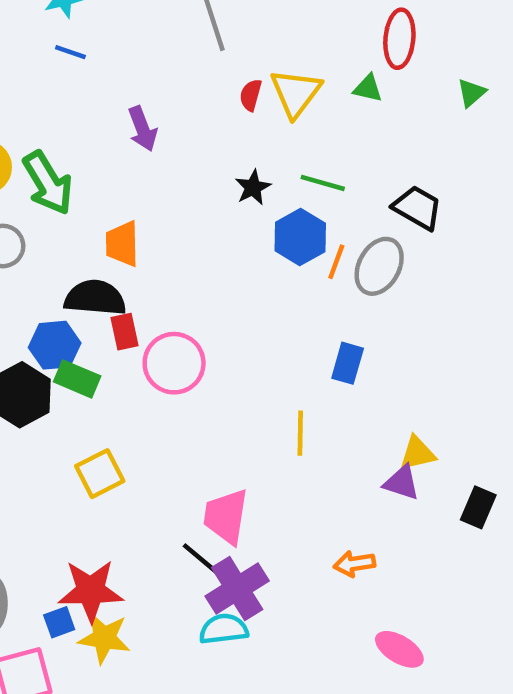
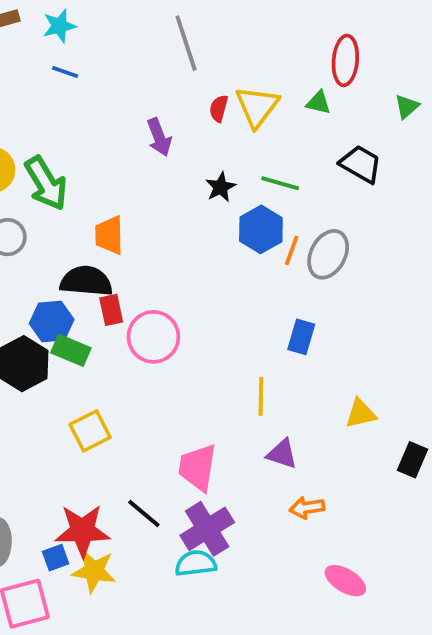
purple arrow: (143, 129) -> (159, 137), moved
black trapezoid: (417, 208) -> (361, 164), moved
purple triangle: (402, 483) -> (282, 454), moved
black line: (201, 559) -> (144, 513), moved

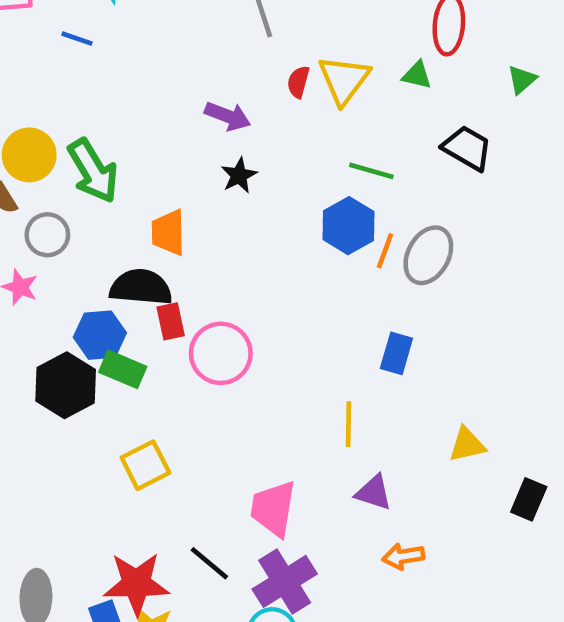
blue line: (65, 72) -> (77, 39), moved
purple arrow: (159, 137) -> (228, 116), turned -48
black star: (221, 187) -> (239, 175), moved

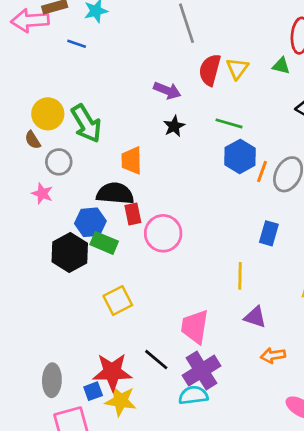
yellow triangle: (344, 80) -> (237, 69), size x0.7
red semicircle: (298, 82) -> (210, 70), size x1.6
green line: (371, 171) -> (229, 123), moved

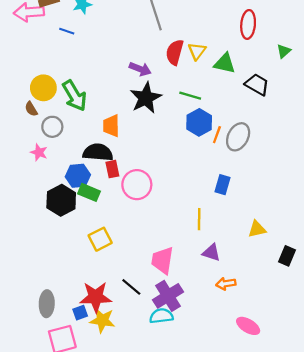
green triangle: (281, 66) -> (225, 63), moved, size x1.5
black star: (174, 126) -> (146, 98), size x1.8

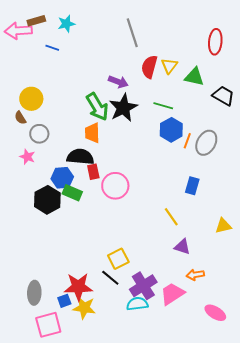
green arrow: (75, 96) -> (97, 107), moved
yellow line: (199, 219) -> (171, 217), turned -36
yellow square: (100, 239) -> (118, 259), moved
pink trapezoid: (162, 260) -> (172, 294), moved, turned 48

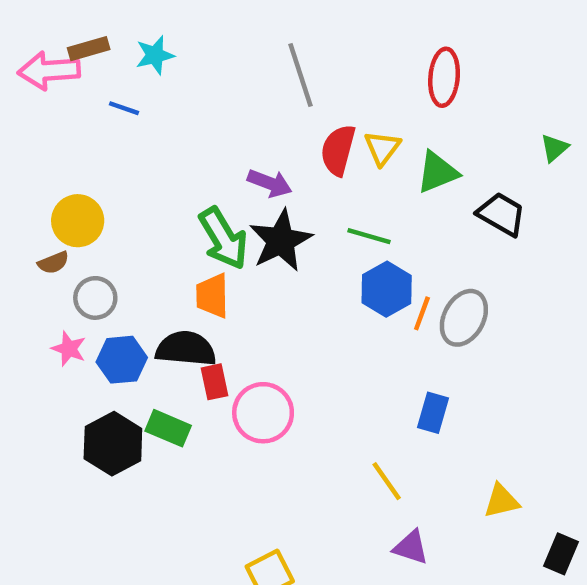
red ellipse: (215, 42) -> (444, 77), moved
green triangle: (194, 77) -> (437, 172), turned -35
brown semicircle: (20, 118) -> (53, 263), turned -80
blue hexagon: (62, 178) -> (122, 360), moved

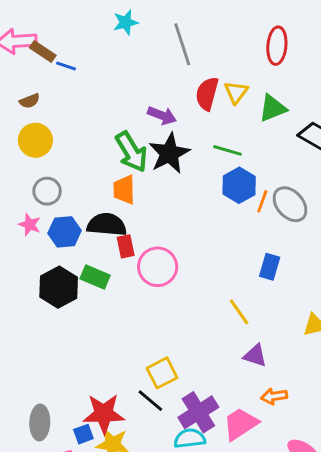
brown rectangle: (89, 49) -> (43, 51), moved, turned 50
cyan star: (155, 55) -> (126, 22), moved
brown semicircle: (53, 263) -> (30, 101), moved
gray ellipse: (464, 318) -> (290, 204), turned -69

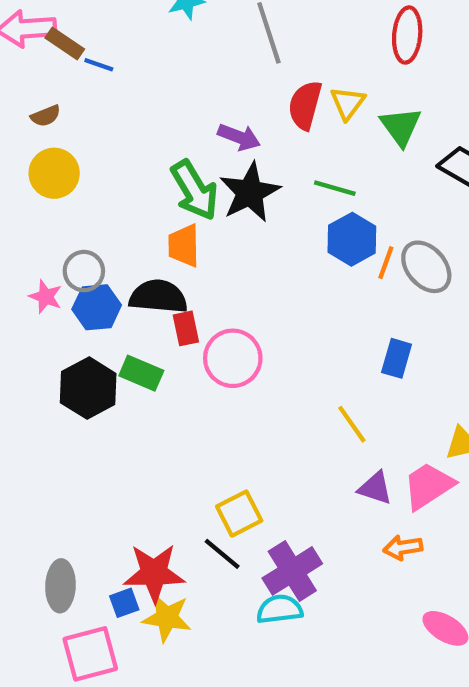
green triangle: (273, 108) -> (401, 126), turned -44
gray circle: (47, 191) -> (84, 271), moved
pink trapezoid: (241, 424) -> (428, 486), moved

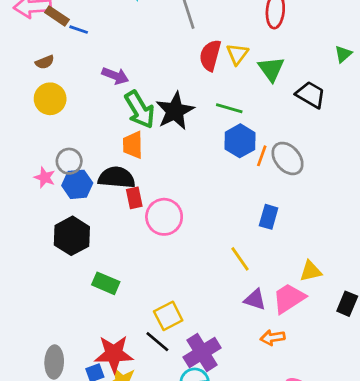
purple arrow: (239, 137) -> (115, 76), moved
green rectangle: (141, 373) -> (106, 283), moved

